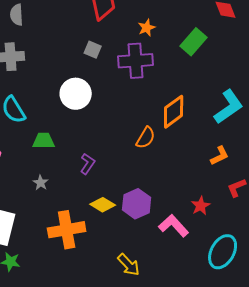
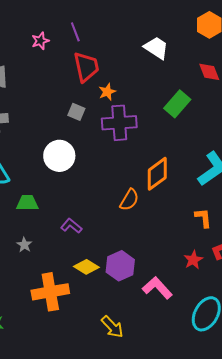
orange star: (147, 28) -> (107, 92), moved
orange L-shape: (220, 156) -> (203, 218), turned -70
purple L-shape: (88, 164) -> (71, 226), turned -85
red star: (201, 206) -> (193, 260), moved

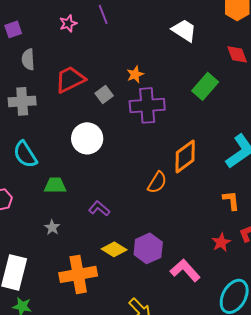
red trapezoid: (86, 67) -> (70, 79), moved, turned -104
gray square: (76, 112) -> (104, 94), turned 30

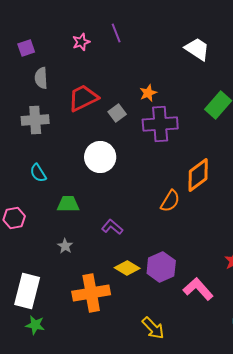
cyan semicircle: (25, 154) -> (38, 173), size x0.7

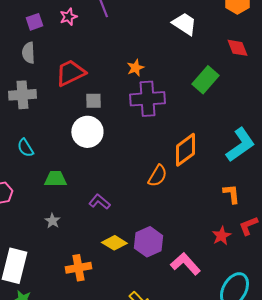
purple square: (26, 48) -> (34, 22), moved
gray square: (117, 113) -> (93, 101), moved, turned 36
orange cross: (91, 293) -> (78, 268), size x0.7

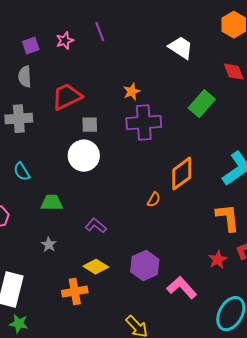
orange semicircle: (157, 176) -> (154, 200), size x0.7
orange L-shape: (231, 194) -> (228, 218), size x1.4
yellow diamond: (114, 243) -> (96, 267), moved

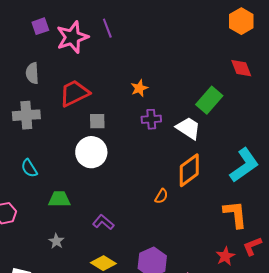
pink star: (65, 41) -> (72, 37), size x1.8
purple square: (31, 46) -> (40, 26), moved
white trapezoid: (181, 48) -> (188, 128), moved
purple cross: (144, 123) -> (151, 119), size x0.6

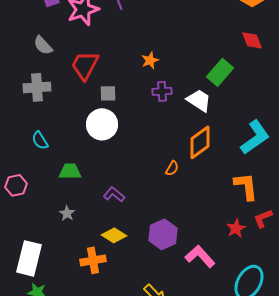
gray semicircle: (32, 73) -> (43, 45), turned -40
red trapezoid: (74, 93) -> (85, 65), turned -36

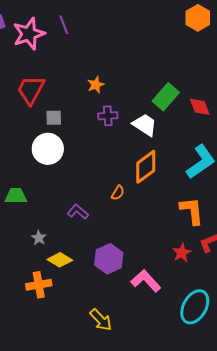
red diamond: (252, 40) -> (200, 107), moved
purple L-shape: (114, 194) -> (78, 212), moved
gray star: (67, 213) -> (39, 238), moved

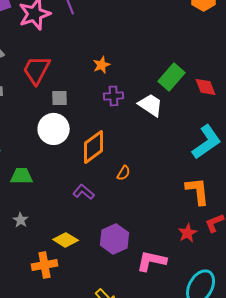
orange diamond: (146, 167) -> (94, 147), moved
gray star: (39, 238) -> (21, 220), moved
pink L-shape: (146, 281) -> (152, 261), turned -36

